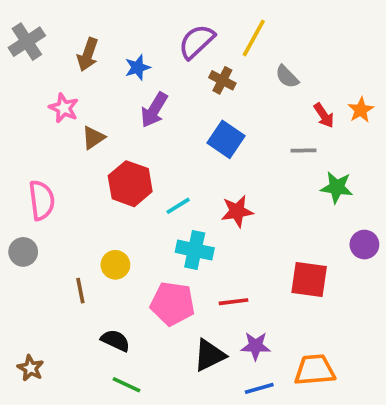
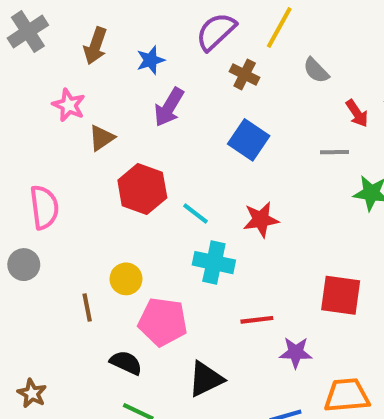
cyan line: (178, 206) -> (195, 213), turned 70
pink pentagon: (173, 304) -> (163, 322), moved
purple star: (256, 346) -> (296, 352), moved
black triangle: (209, 355) -> (206, 379), moved

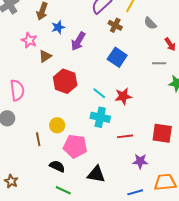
blue star: (151, 60) -> (58, 27), moved
cyan line: (195, 213) -> (99, 93), moved
red line: (257, 320) -> (125, 136), moved
black triangle: (206, 379) -> (96, 174), turned 36

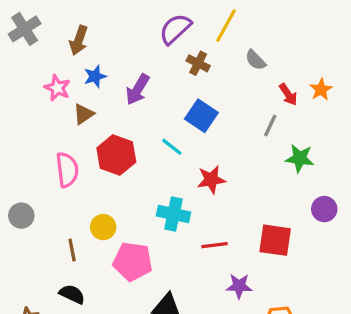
blue star: (58, 27) -> (95, 76), moved
gray line: (159, 63) -> (270, 126), turned -64
pink semicircle: (17, 90) -> (67, 170), moved
cyan line: (99, 93) -> (172, 147), moved
black semicircle: (57, 166) -> (72, 294), moved

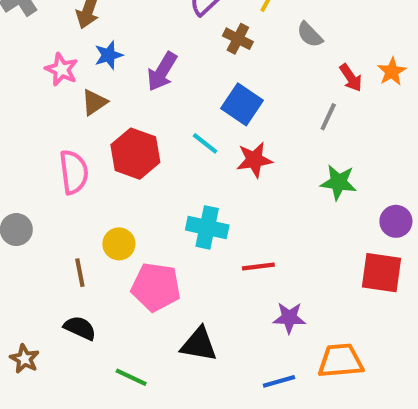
green star: (300, 158) -> (338, 182), moved
red star: (211, 180) -> (254, 160), moved
red square: (275, 240) -> (382, 273), moved

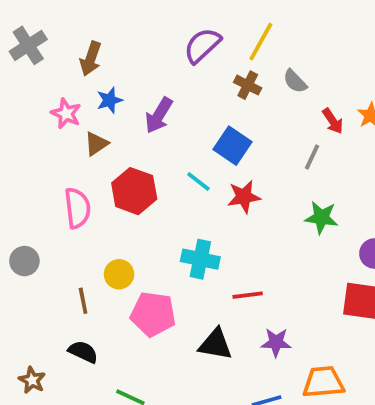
brown cross: (238, 39) -> (248, 85), moved
black triangle: (199, 344) -> (215, 344), moved

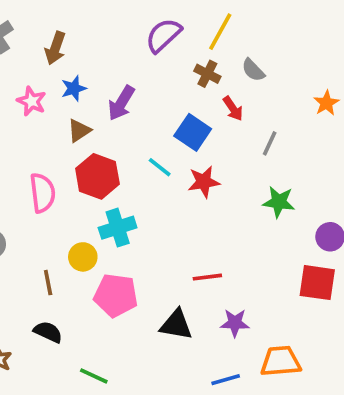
red arrow: (333, 121) -> (233, 109), moved
brown triangle: (96, 144) -> (79, 131), moved
cyan cross: (200, 259) -> (118, 228), moved, turned -30

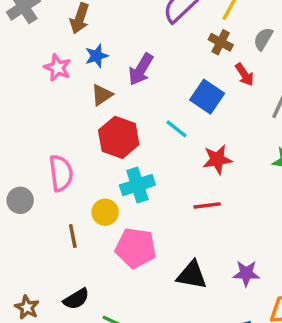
gray semicircle: (253, 70) -> (263, 39), turned 75
red star: (204, 182) -> (217, 160), moved
pink semicircle: (43, 193) -> (61, 173), moved
red line: (207, 277) -> (207, 205), moved
black semicircle: (48, 332) -> (76, 299), moved, turned 124

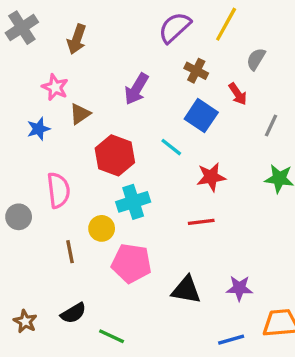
brown cross: (221, 42) -> (196, 71), moved
blue star: (97, 56) -> (38, 129), moved
brown triangle: (102, 95) -> (80, 114), moved

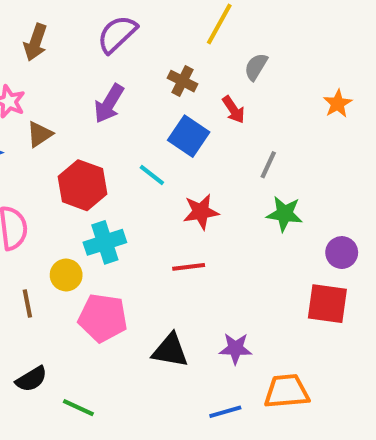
purple semicircle: (175, 28) -> (117, 34), moved
gray line: (271, 125) -> (268, 165), moved

